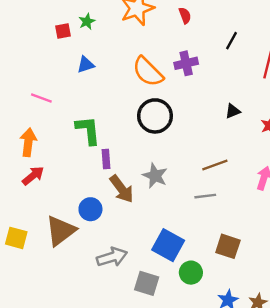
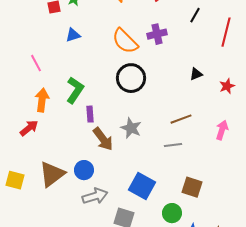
pink line: (41, 98) -> (36, 63), turned 42
green L-shape: (88, 130) -> (75, 90), turned 40
orange arrow: (28, 142) -> (42, 100), moved
blue circle: (90, 209) -> (84, 170), moved
green circle: (191, 273) -> (172, 213), moved

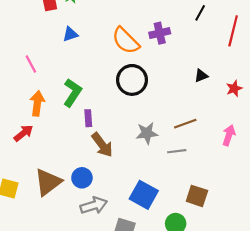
gray star: (131, 128) -> (147, 133), moved, turned -30

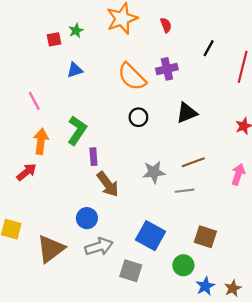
black triangle: (201, 76) -> (187, 113), moved, size x1.5
black circle: (132, 80) -> (138, 117), size x0.6
brown triangle: (48, 182) -> (51, 249), moved

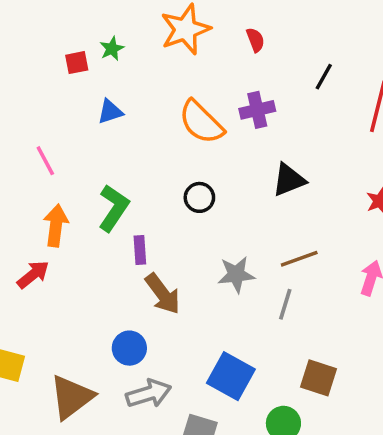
black circle: (138, 117) -> (199, 197), moved
gray line: (184, 191) -> (285, 304), turned -66

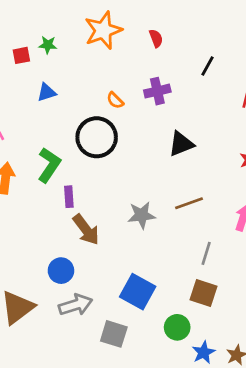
green star: (112, 49) -> (48, 45), turned 30
orange semicircle: (201, 122) -> (115, 100), size x0.5
black circle: (199, 197) -> (97, 137), moved, size x1.8
gray line: (285, 304) -> (206, 253), moved

